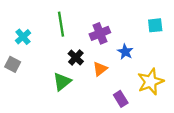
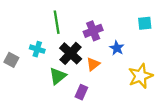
cyan cross: (23, 37) -> (37, 49), moved, turned -32
black cross: (76, 57) -> (71, 53), size x1.5
purple rectangle: (121, 99) -> (81, 92), moved, turned 56

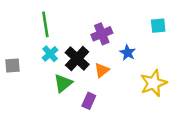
green line: (57, 22) -> (45, 24), moved
cyan cross: (37, 49) -> (50, 54), moved, turned 32
gray square: (11, 60) -> (12, 66), turned -32

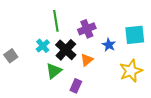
green line: (45, 24) -> (56, 21), moved
cyan square: (158, 26) -> (135, 35), moved, size x1.5
gray square: (12, 66) -> (11, 56), turned -32

